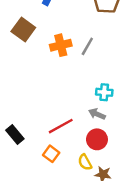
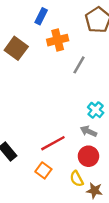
orange cross: (61, 45) -> (58, 40), moved
cyan cross: (104, 92) -> (96, 110), turned 35

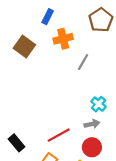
gray arrow: (88, 131) -> (92, 124), turned 144

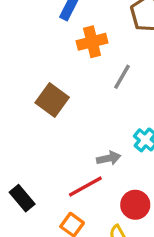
brown square: (24, 47) -> (52, 100), moved
gray arrow: (92, 124) -> (109, 158), moved

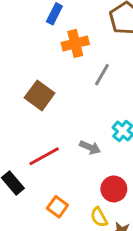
gray arrow: (109, 158) -> (90, 147), turned 36
red line: (85, 186) -> (44, 156), moved

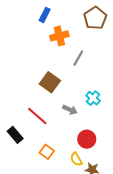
brown square: (40, 95) -> (50, 82), moved
red line: (44, 156) -> (37, 116), turned 70

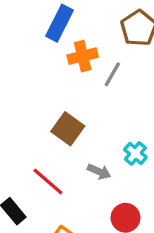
blue rectangle: (45, 15) -> (60, 23), size x1.5
gray line: (78, 58) -> (112, 74), moved

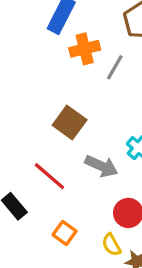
gray arrow: (99, 172) -> (101, 166), size x1.4

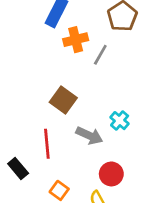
red line: (49, 176) -> (47, 144), turned 44

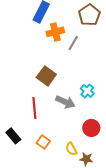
black rectangle: (18, 168) -> (13, 136), moved
red circle: (111, 174) -> (91, 128), moved

